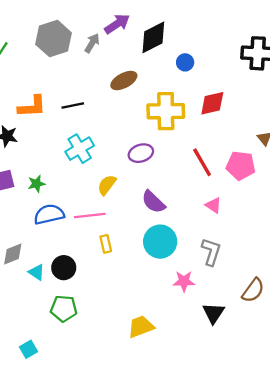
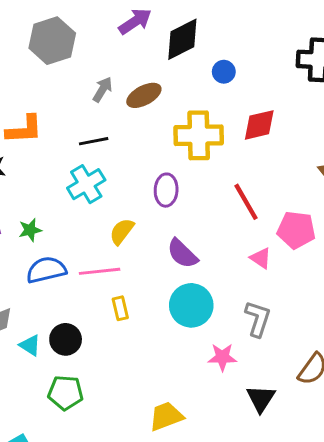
gray arrow: (92, 43) -> (103, 89), moved
black line: (73, 105) -> (94, 141), moved
purple ellipse: (141, 153) -> (166, 190), turned -70
pink pentagon: (241, 166) -> (296, 230), moved

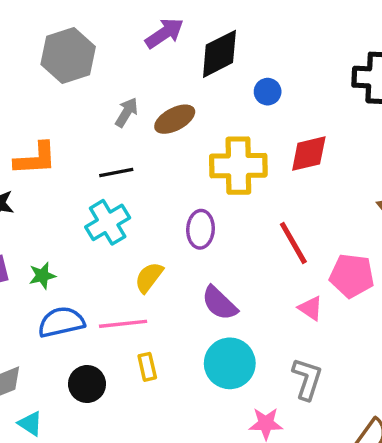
black circle: (66, 339) -> (87, 384), moved
cyan triangle: (30, 345) -> (30, 424), moved

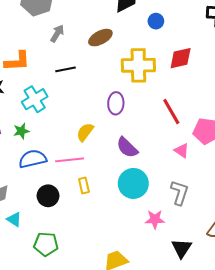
gray arrow: (127, 112) -> (57, 33), moved
cyan cross: (108, 222) -> (35, 99), moved

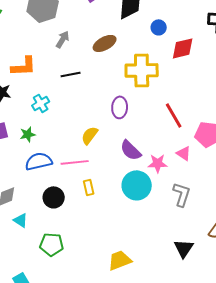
red diamond: (181, 58) -> (183, 48), moved
cyan cross: (35, 99) -> (41, 103), size x0.7
pink star: (155, 219) -> (158, 163), moved

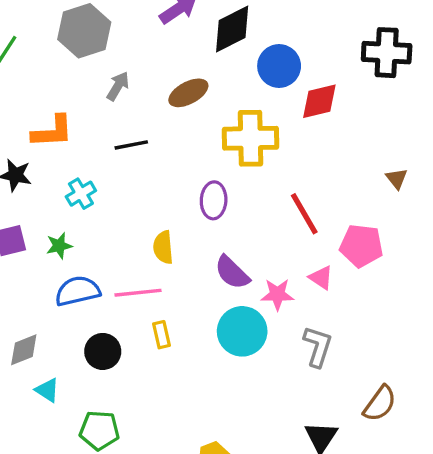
blue circle: (159, 27) -> (279, 66), size x1.6
yellow semicircle: (90, 135) -> (163, 247), turned -42

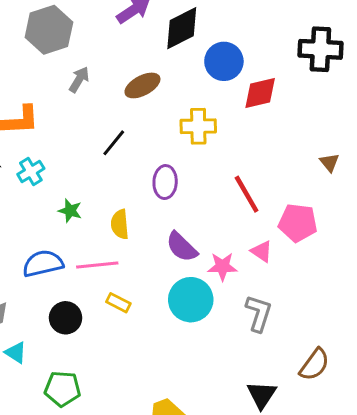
yellow cross: (251, 138) -> (198, 126), size x0.7
black line: (131, 145) -> (114, 143), moved, turned -40
cyan cross: (81, 194) -> (31, 171), moved
green star: (59, 246) -> (70, 211), moved, turned 30
yellow rectangle: (162, 335) -> (118, 303), turned -50

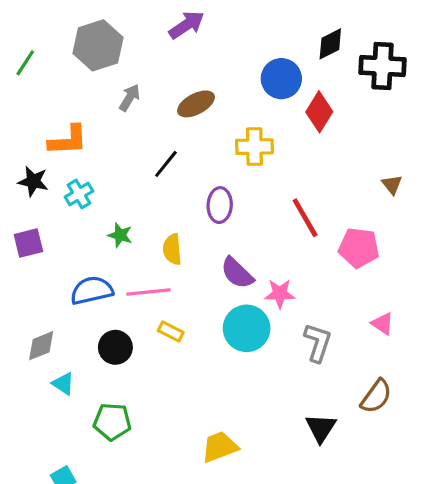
black diamond: (182, 28) -> (330, 44), moved, size x0.7
red diamond: (260, 93) -> (319, 112), turned -45
pink triangle: (262, 251) -> (382, 324), moved

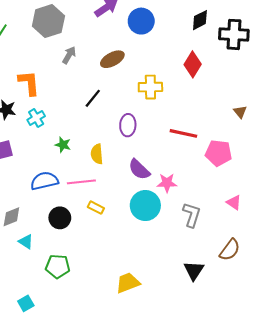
blue circle: (281, 79) -> (141, 21), moved
orange L-shape: (68, 140) -> (29, 83), turned -92
red line: (305, 218) -> (183, 133), turned -48

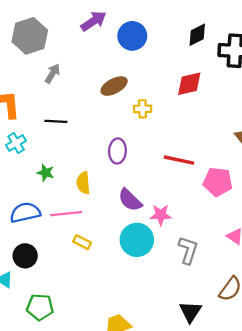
brown ellipse: (112, 59) -> (114, 86), moved
red diamond: (193, 64) -> (189, 84), turned 45
yellow cross: (150, 87) -> (143, 109), size x0.7
black line: (93, 98) -> (56, 121), moved, turned 54
black circle: (60, 218) -> (25, 256), moved

